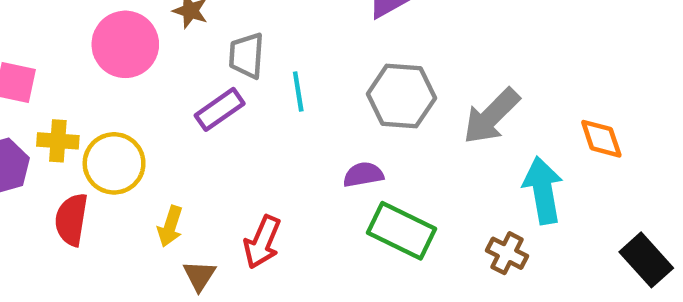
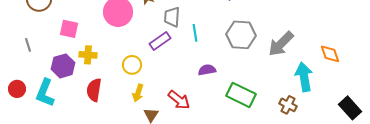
yellow circle: (114, 163) -> (132, 65), moved, size x0.7
purple semicircle: (363, 175) -> (207, 70), moved
red arrow: (262, 242) -> (179, 100), turned -75

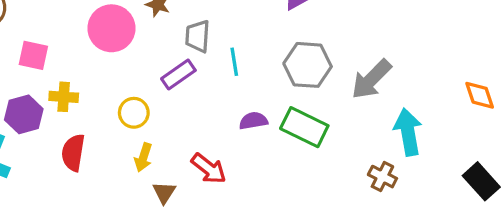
orange diamond: (330, 54) -> (480, 95), moved
green rectangle: (241, 95) -> (304, 127), moved

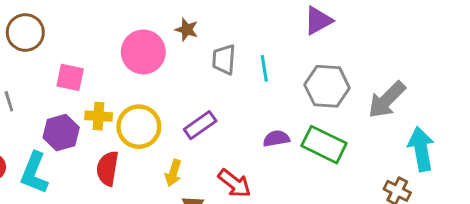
cyan line: (234, 62) -> (264, 68), moved
purple rectangle: (178, 75) -> (200, 125), moved
yellow circle: (134, 113) -> (139, 127), moved, size x1.5

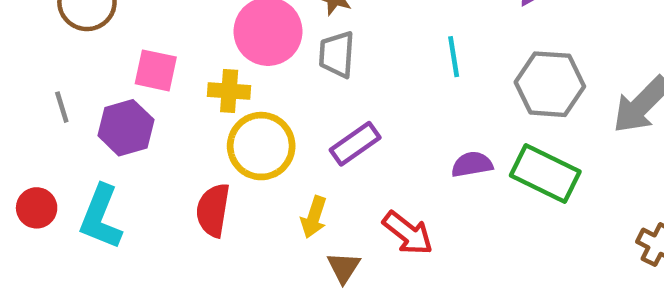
gray trapezoid: (224, 59) -> (337, 54), moved
yellow cross: (99, 116) -> (229, 91), moved
purple hexagon: (61, 133) -> (126, 128), moved

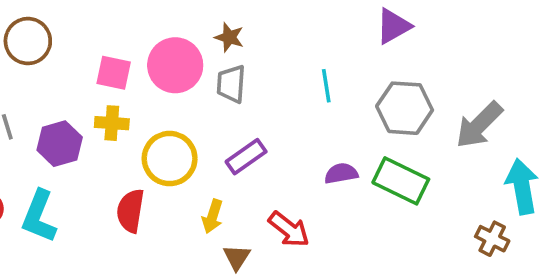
pink square: (156, 70) -> (114, 73), moved
yellow cross: (229, 91) -> (112, 123), moved

